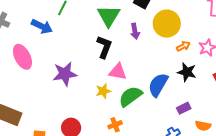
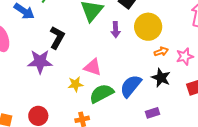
black L-shape: (104, 47) -> (57, 38), moved

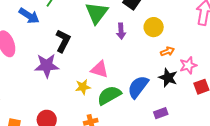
yellow circle: (148, 27) -> (154, 27), size x0.7
pink star: (185, 56) -> (188, 65), moved

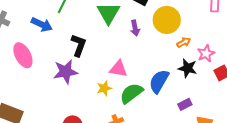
yellow circle: (154, 27) -> (167, 20), size x1.4

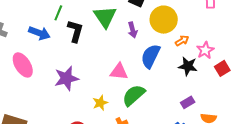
black L-shape: (79, 45) -> (75, 31), moved
blue semicircle: (159, 81) -> (151, 56), moved
yellow star: (104, 88) -> (100, 103), moved

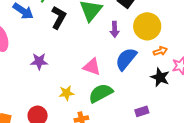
purple star: (66, 78) -> (39, 61), size x0.7
purple rectangle: (188, 102) -> (142, 111), moved

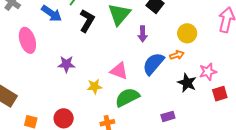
yellow circle: (147, 26) -> (187, 33), moved, size x0.7
orange arrow: (160, 51) -> (177, 55), moved
yellow star: (66, 93) -> (95, 86), moved

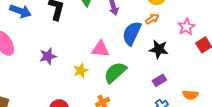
black star: (187, 83) -> (159, 49), moved

